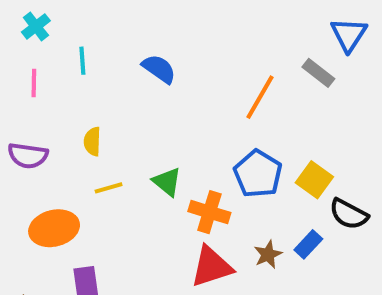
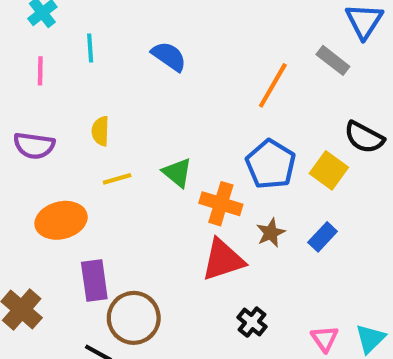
black semicircle: (349, 214) -> (364, 137), moved
brown star: (268, 254) -> (271, 233), moved

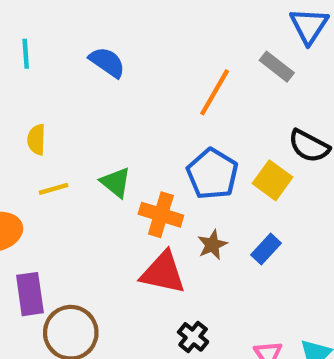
red triangle: (223, 260) -> (163, 273), turned 30

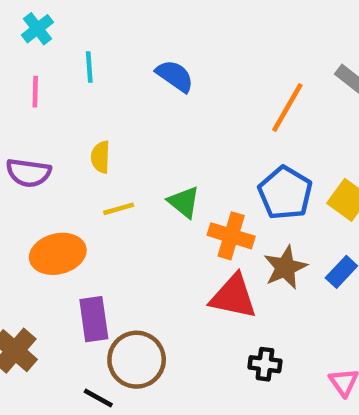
brown star: (212, 245) -> (285, 267), size x1.4
black cross: (193, 337) -> (265, 364), turned -32

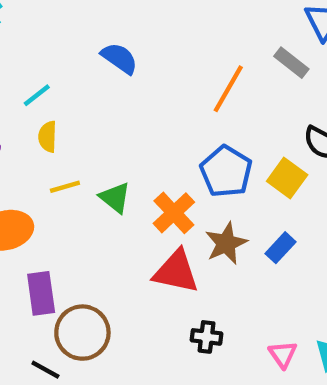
cyan line: (89, 67) -> (37, 95), moved, turned 56
green triangle: (184, 202) -> (115, 198), moved
orange cross: (231, 236) -> (174, 213), turned 30

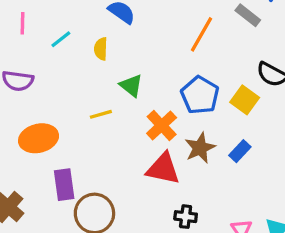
yellow semicircle: (48, 137) -> (101, 49), moved
yellow line: (65, 187) -> (101, 114), moved
green triangle: (115, 198) -> (131, 86), moved

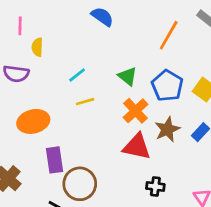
cyan line: (61, 39) -> (77, 75), moved
yellow semicircle: (101, 49) -> (37, 47), moved
green triangle: (131, 86) -> (128, 76), moved

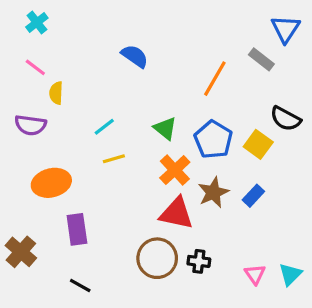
pink line: (20, 26) -> (35, 67), turned -54
brown circle: (80, 184) -> (157, 258), moved

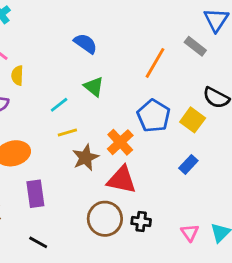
green triangle: (165, 128) -> (94, 87), moved
brown star: (213, 192) -> (85, 158), moved

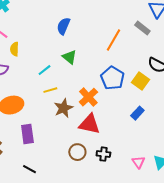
blue semicircle: (85, 43) -> (63, 26), turned -102
brown circle: (105, 219) -> (77, 152), size x0.7

